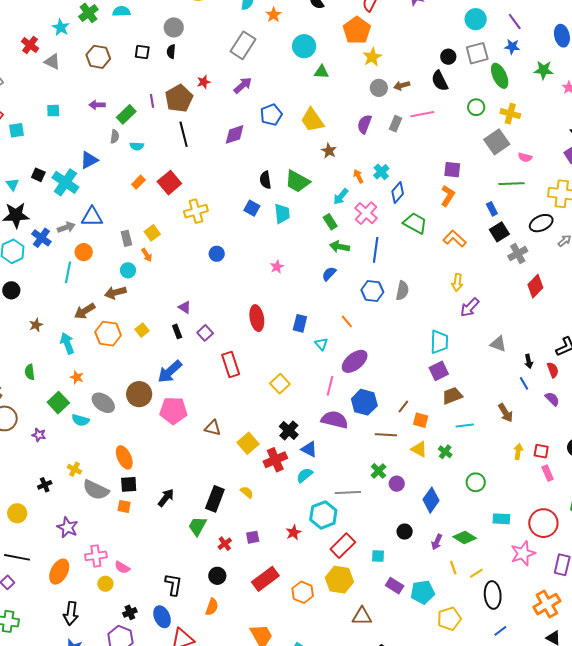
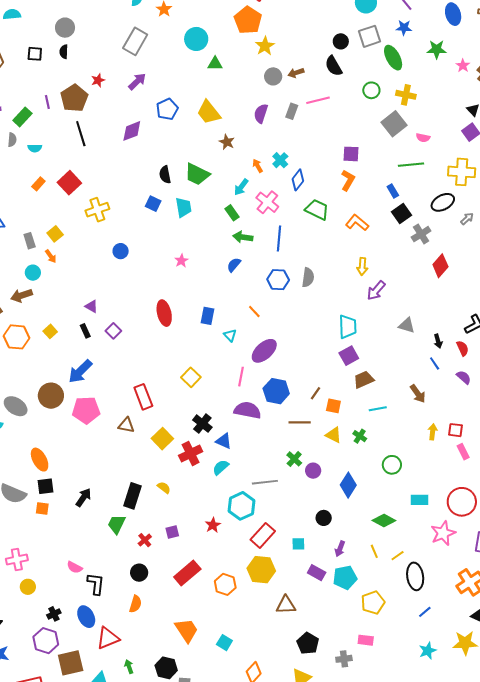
red rectangle: (231, 365) -> (143, 397), moved
purple arrow: (437, 542) -> (340, 549), moved
pink semicircle: (122, 567) -> (75, 567), moved

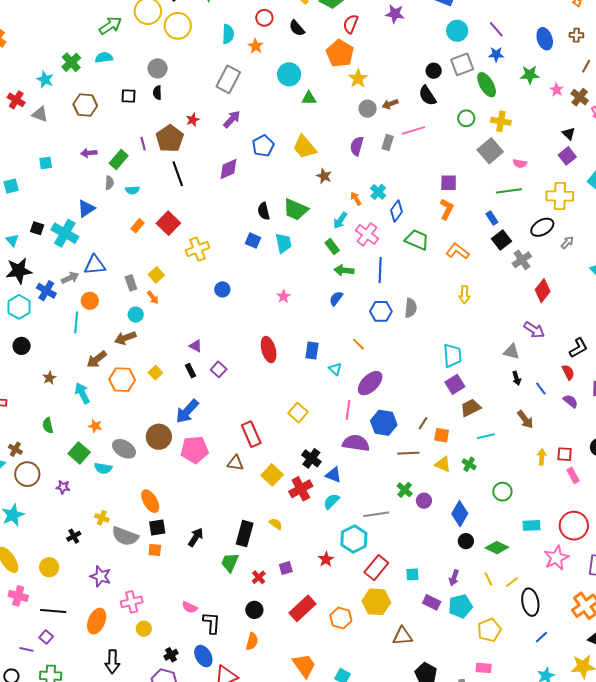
purple arrow: (376, 290) -> (534, 330), moved, turned -95
black arrow: (438, 341) -> (517, 378), moved
black circle: (324, 518) -> (466, 541), moved

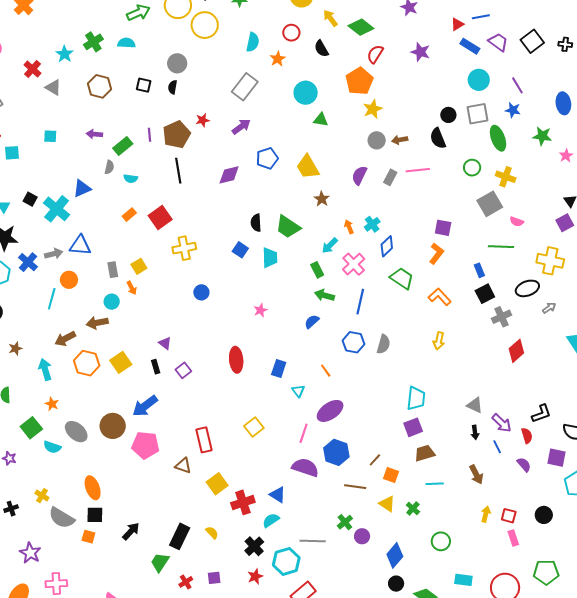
purple arrow: (534, 330) -> (502, 423), moved
yellow square: (155, 373) -> (121, 362), size x1.5
black cross: (311, 458) -> (254, 546), moved

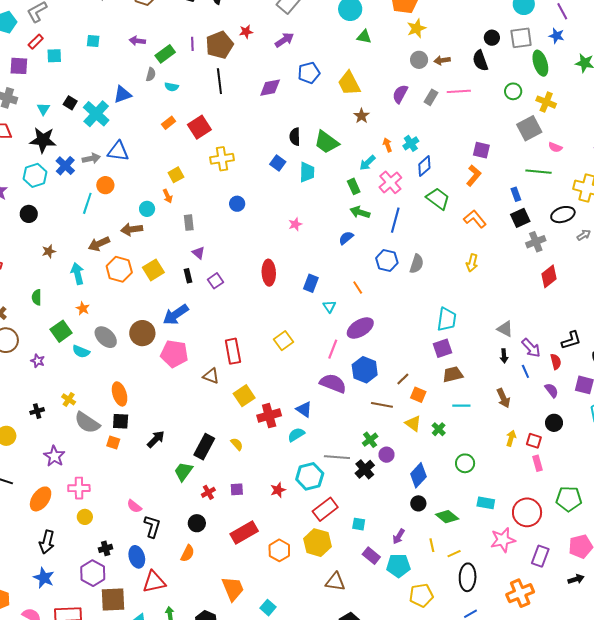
gray rectangle: (113, 270) -> (189, 223), moved
black circle: (544, 515) -> (554, 423), moved
black cross: (254, 546) -> (365, 469), moved

